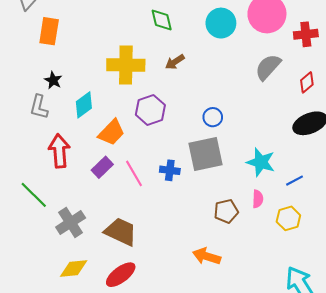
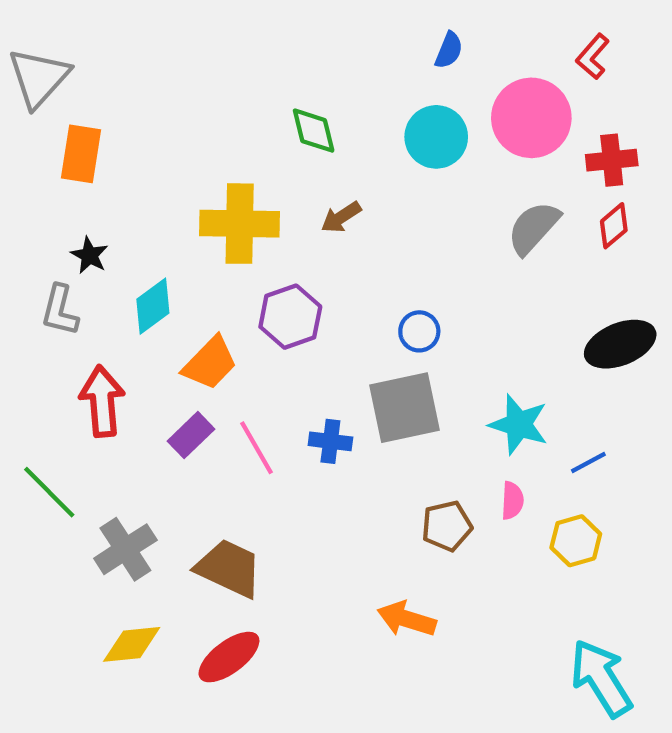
red diamond: (307, 82) -> (614, 226), moved

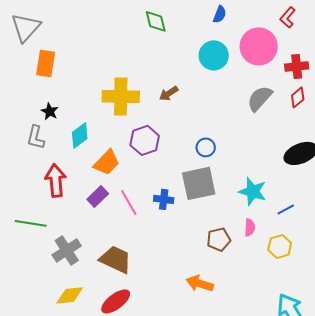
green diamond: (314, 131) -> (156, 21), moved
green line: (49, 492) -> (31, 223), turned -36

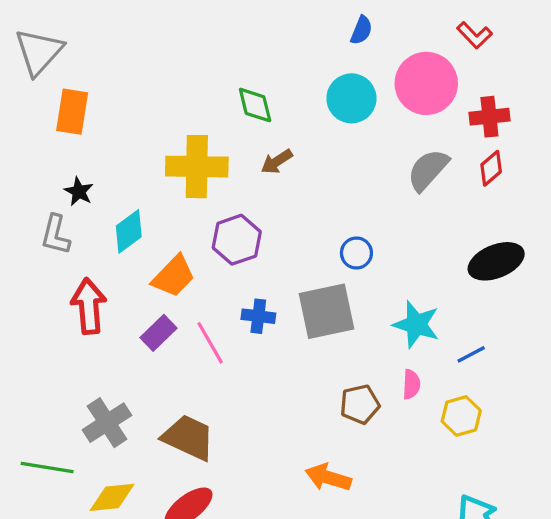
red L-shape: (288, 17) -> (474, 35), turned -85
green diamond: (156, 21) -> (255, 105), moved
blue circle: (206, 147) -> (356, 253), moved
blue cross: (164, 199) -> (258, 316), moved
green line: (31, 223) -> (47, 467), moved

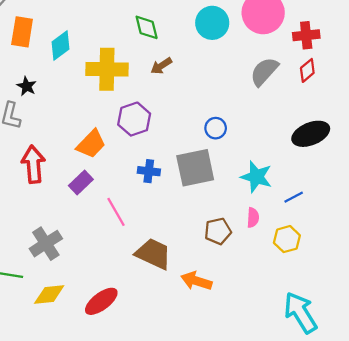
cyan diamond: (129, 231) -> (61, 45), moved
pink line: (210, 343) -> (116, 212), moved
brown trapezoid: (189, 438) -> (153, 254), moved

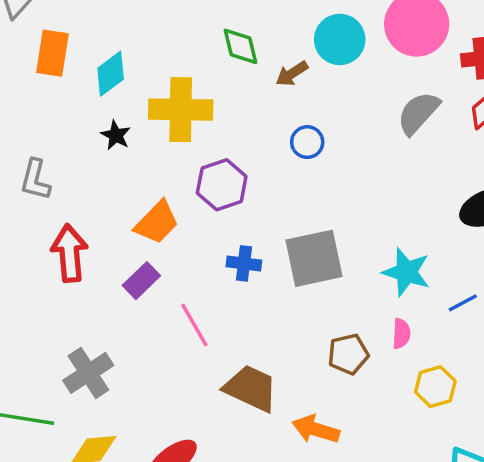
brown arrow: (161, 66) -> (292, 74), moved
black star: (27, 86) -> (116, 135), moved
blue circle: (216, 128) -> (307, 142), moved
yellow hexagon: (287, 239) -> (435, 387), moved

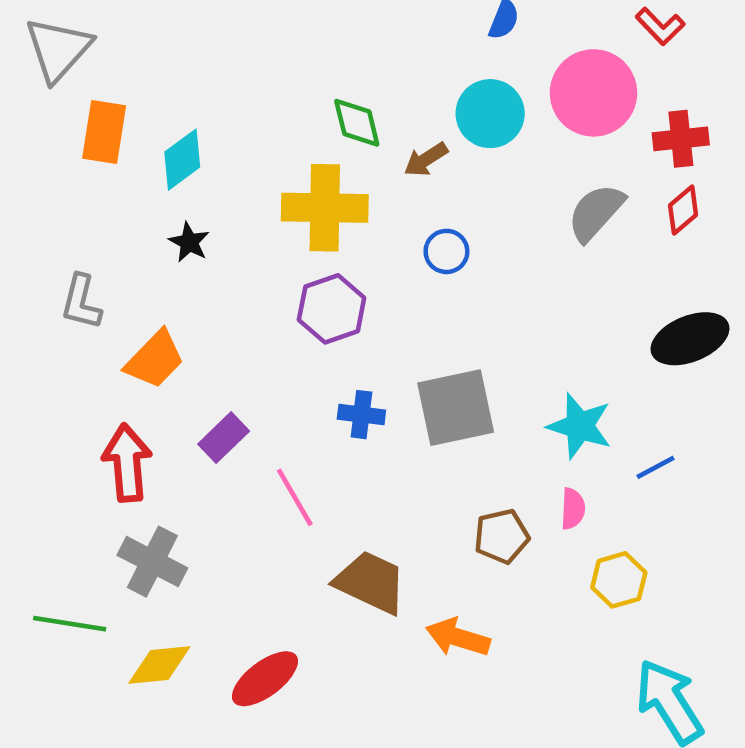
yellow cross: (181, 110) -> (325, 208), moved
orange trapezoid: (157, 222) -> (155, 359), moved
red arrow: (70, 253) -> (127, 463), moved
gray cross: (88, 373) -> (152, 562), turned -30

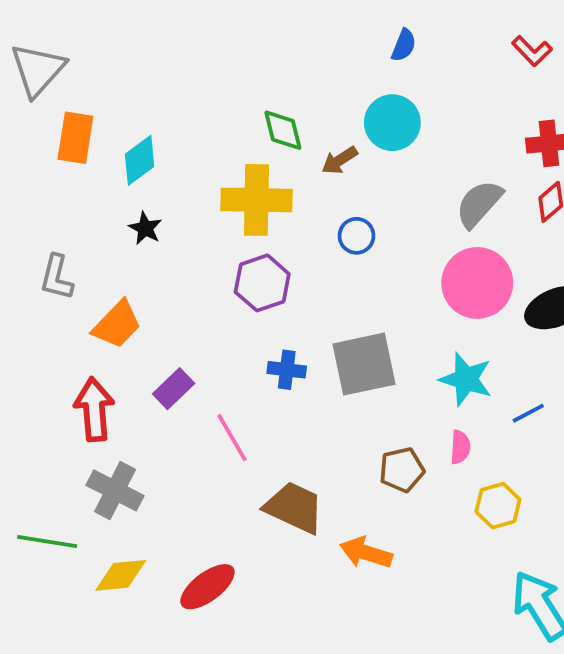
pink circle: (593, 93) -> (477, 283), moved

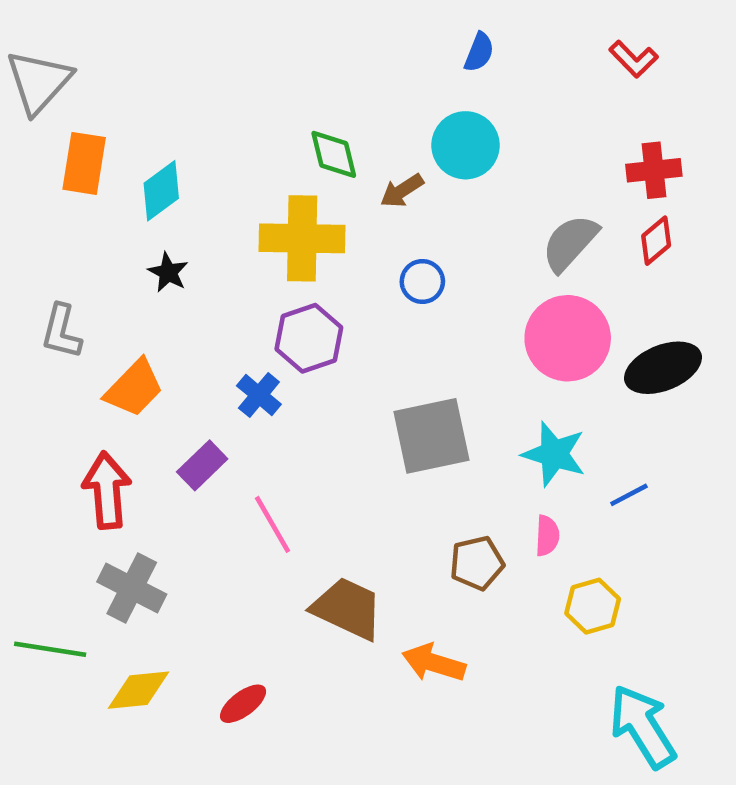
blue cross: (287, 370) -> (259, 395), moved, turned 33
red ellipse: (207, 587) -> (243, 704), size x0.7

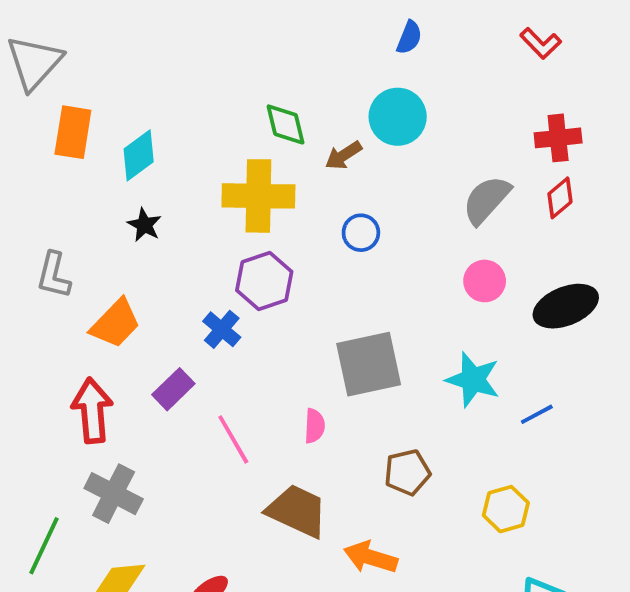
pink circle: (568, 338) -> (485, 281), size x0.6
pink semicircle: (547, 536) -> (315, 426), moved
green line: (50, 649) -> (44, 546), turned -74

